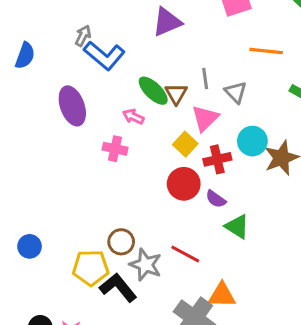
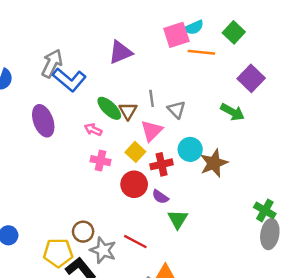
gray arrow: (83, 36) -> (52, 63), size x1.6
orange line: (266, 51) -> (201, 52), moved
pink cross: (115, 149) -> (100, 161), moved
green triangle: (237, 227) -> (178, 219), turned 30

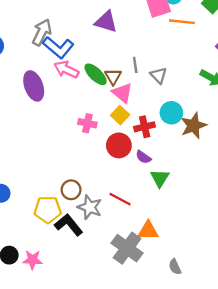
purple triangle: (120, 52) -> (106, 22), turned 40
pink arrow: (93, 129) -> (66, 70), moved, size x1.5
pink triangle: (152, 131) -> (122, 93), moved, turned -35

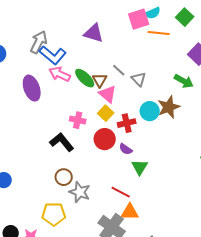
gray line: (135, 65) -> (119, 70), turned -40
brown star: (194, 126) -> (169, 107), moved
red line: (120, 199) -> (121, 192), moved
yellow pentagon: (48, 210) -> (54, 214), moved
black L-shape: (69, 225) -> (62, 142), moved

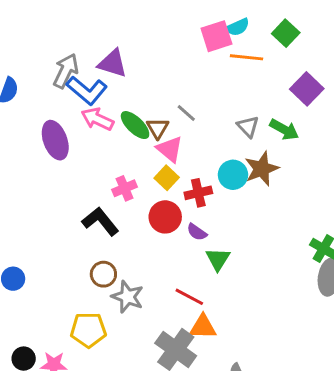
purple triangle: (94, 33) -> (112, 63), moved
gray triangle: (139, 79) -> (248, 127), moved
pink cross: (78, 120) -> (125, 188), turned -35

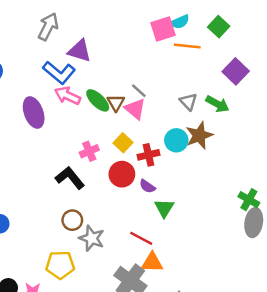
gray arrow: (66, 71) -> (48, 27), moved
pink triangle: (170, 149) -> (135, 109), moved

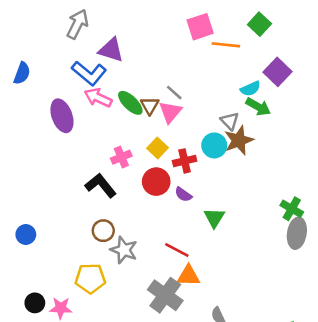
cyan semicircle: (180, 22) -> (250, 89), moved
gray triangle: (188, 102) -> (230, 121), moved
pink triangle: (135, 109) -> (170, 112), turned 30
green triangle: (164, 208) -> (214, 218), moved

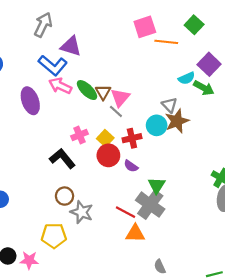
gray line: (174, 93) -> (116, 111), moved
green arrow: (258, 107) -> (204, 88), moved
yellow square: (157, 148) -> (105, 138), moved
gray cross: (165, 295) -> (150, 205), moved

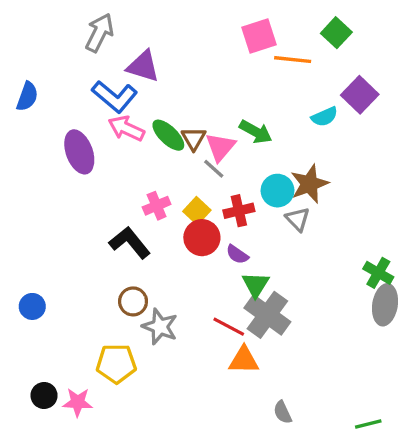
green arrow: (204, 88) -> (256, 132), moved
gray triangle: (169, 105) -> (298, 219), moved
green triangle: (157, 185) -> (256, 285), moved

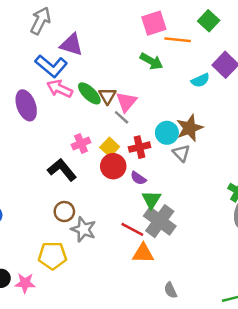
green arrow: (256, 132) -> (151, 61), moved

